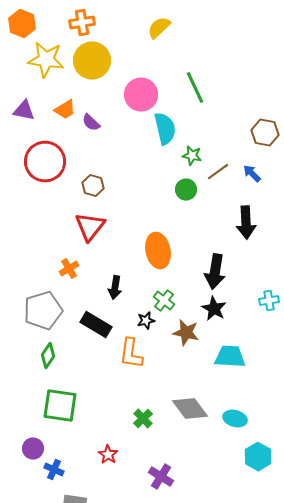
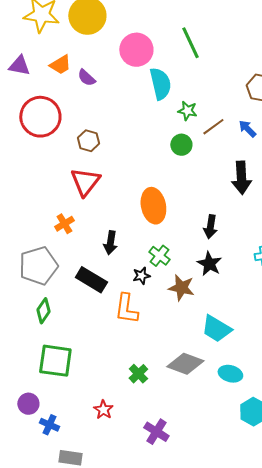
black arrow: (215, 272) -> (210, 227), size x0.7
cyan trapezoid: (230, 357) -> (216, 329), moved, turned -152
gray diamond: (190, 409) -> (185, 364), turned -33

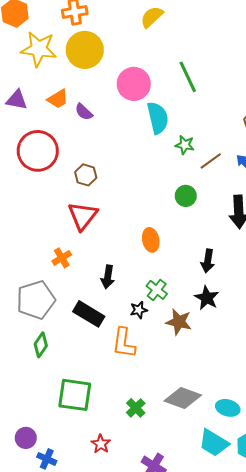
green circle: (181, 145) -> (186, 196), moved
orange ellipse: (153, 206) -> (151, 240), size x0.7
cyan trapezoid: (216, 329) -> (214, 443), moved
green square: (55, 361) -> (75, 395), moved

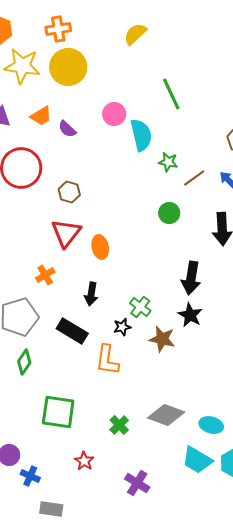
pink circle: (134, 84) -> (114, 114), moved, size x0.7
orange ellipse: (151, 240) -> (100, 247), moved
black arrow: (208, 261) -> (191, 278), size x1.4

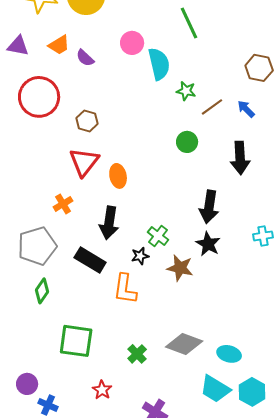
black arrow: (91, 294) -> (109, 223), size x1.4

